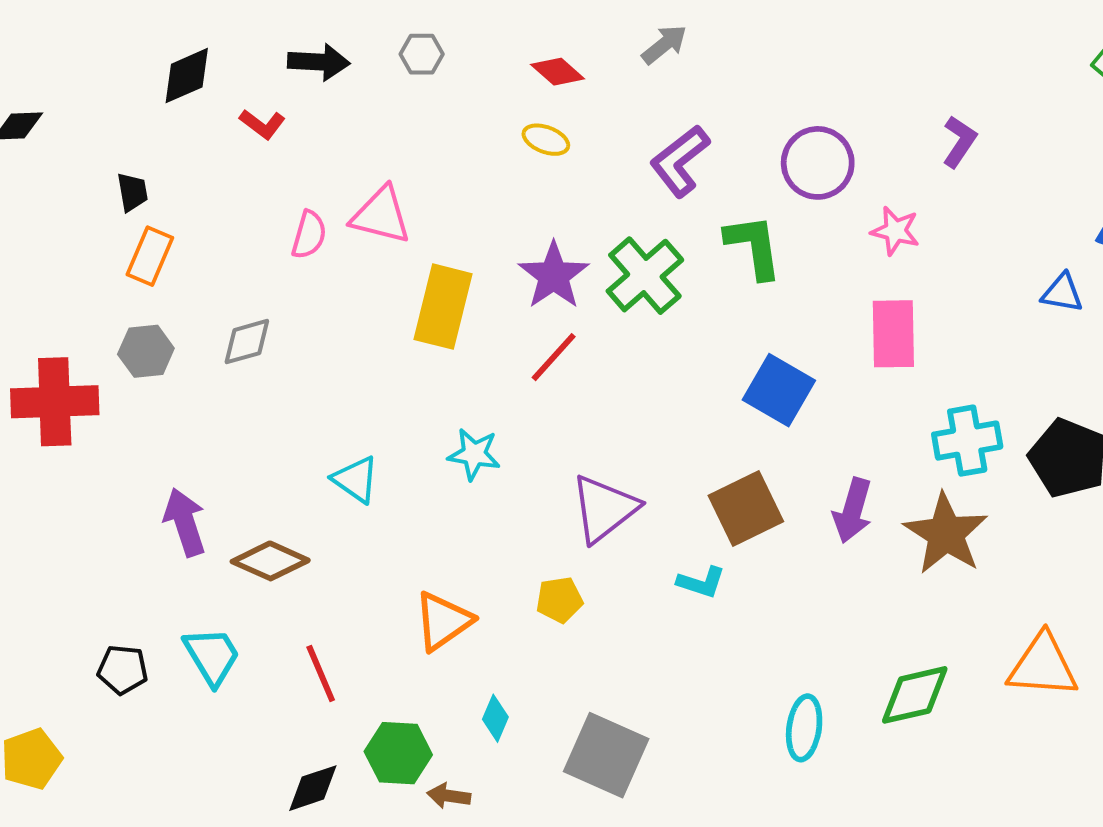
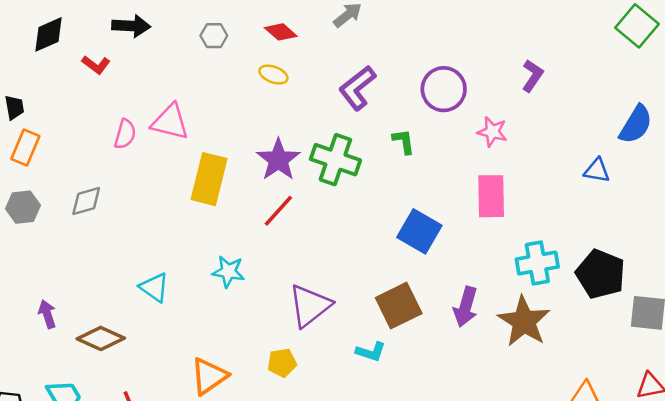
gray hexagon: (422, 54) -> (214, 36), moved
green L-shape: (754, 246) -> (404, 141), size x0.6
green cross: (645, 276) -> (335, 160), turned -30
purple arrow: (185, 522) -> (47, 314), size x0.7

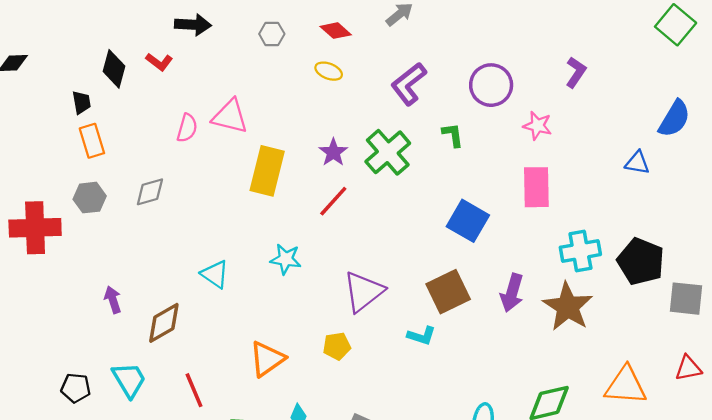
black diamond: (48, 34) -> (114, 69), moved, turned -51
orange rectangle: (25, 148) -> (92, 141), turned -40
purple star: (278, 160) -> (333, 152), size x0.7
green cross: (335, 160) -> (388, 152), turned 30
brown diamond: (101, 338) -> (164, 323), turned -54

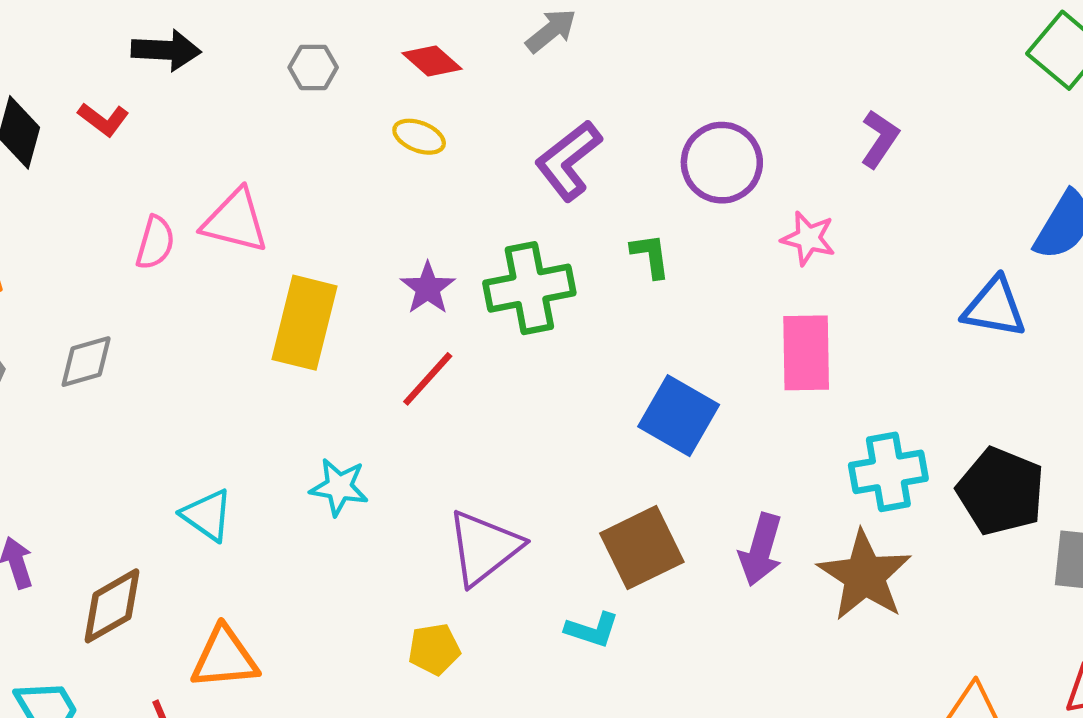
green cross: (388, 152) -> (529, 288), turned 30
blue triangle: (637, 163) -> (994, 308), size x1.4
orange triangle: (267, 359) -> (224, 658), moved, turned 30

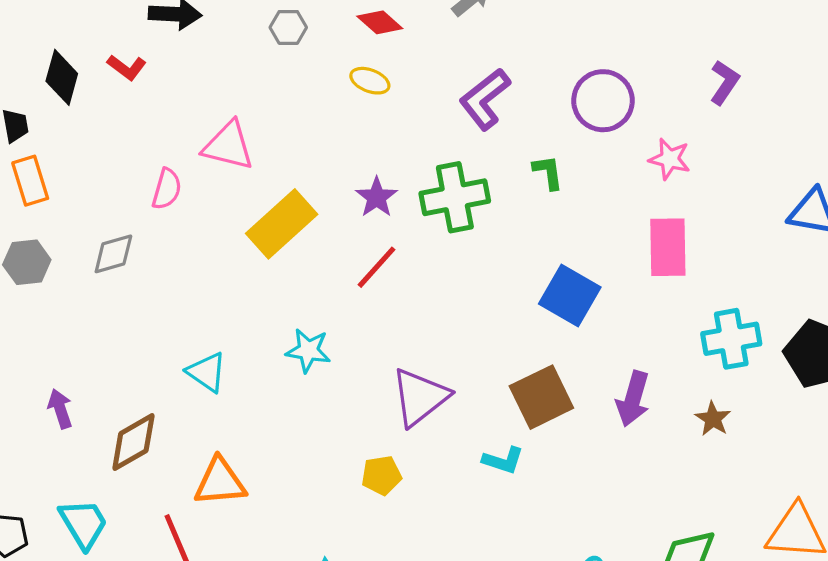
pink semicircle: (155, 243) -> (167, 189), moved
yellow rectangle: (304, 323) -> (282, 224), turned 34
brown star: (865, 576) -> (713, 419), size x0.5

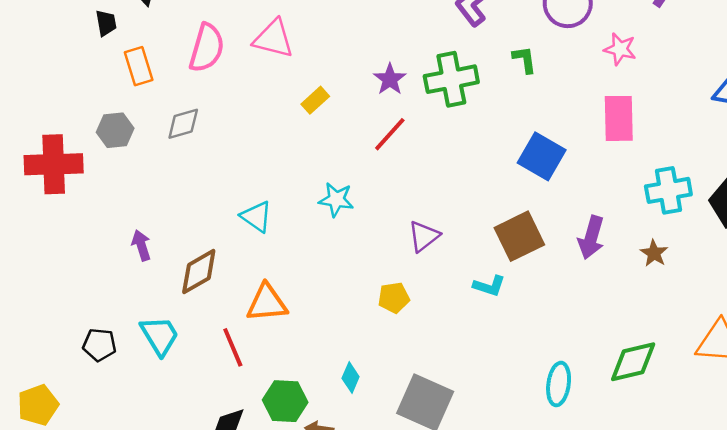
orange rectangle: (30, 181) -> (139, 66), moved
pink semicircle: (167, 189) -> (207, 48), moved, size x1.5
yellow rectangle: (282, 224) -> (315, 100), size x0.5
purple triangle: (420, 397) -> (424, 236), size x0.7

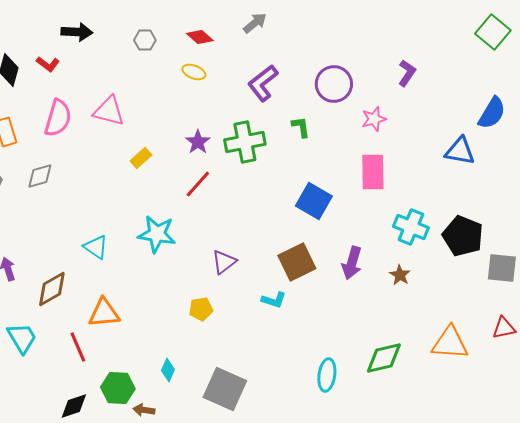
pink star: (620, 49) -> (374, 119), turned -30
cyan cross: (668, 190) -> (411, 227), turned 32
cyan star: (336, 200) -> (157, 234), size x1.4

